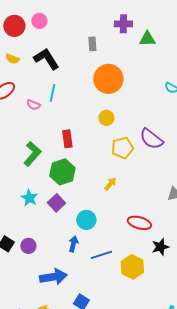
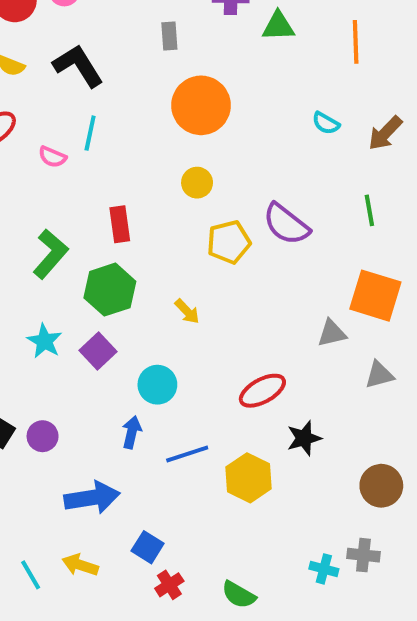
yellow arrow: (110, 184) -> (187, 311), moved, turned 96
red ellipse: (139, 223) -> (262, 391), turned -45

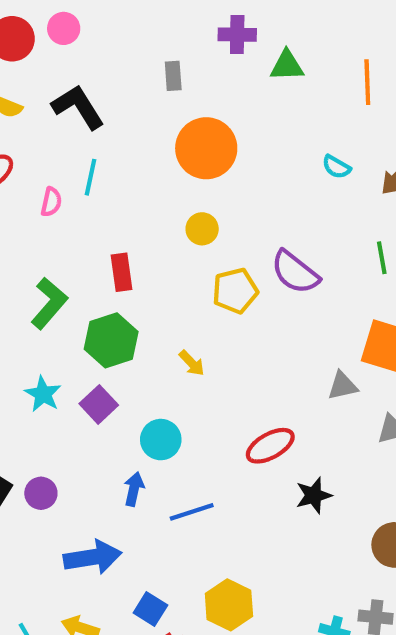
pink semicircle: (52, 157) -> (51, 202), turned -100
yellow hexagon: (249, 478) -> (229, 605), moved

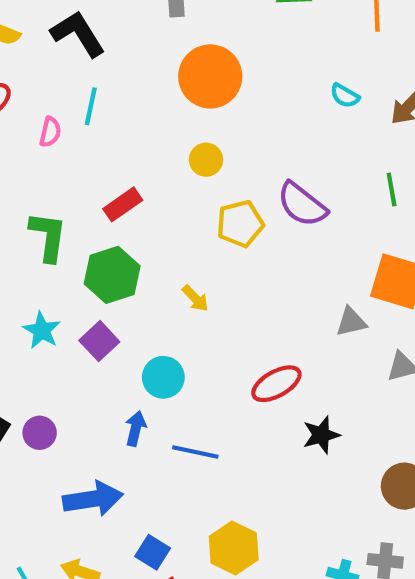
red rectangle: (121, 272) -> (123, 204), turned 63
green L-shape: (49, 303) -> (48, 236), turned -33
blue line: (192, 512) -> (195, 452), turned 30

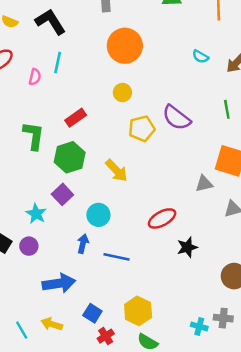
yellow arrow: (195, 298) -> (116, 170), size x1.5
cyan star: (42, 330) -> (36, 214), moved

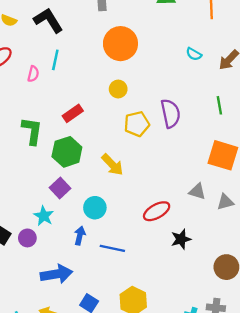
purple semicircle: (176, 118) -> (171, 113), turned -140
gray triangle: (204, 184) -> (197, 191), moved, turned 30
cyan star: (36, 214) -> (44, 216), moved

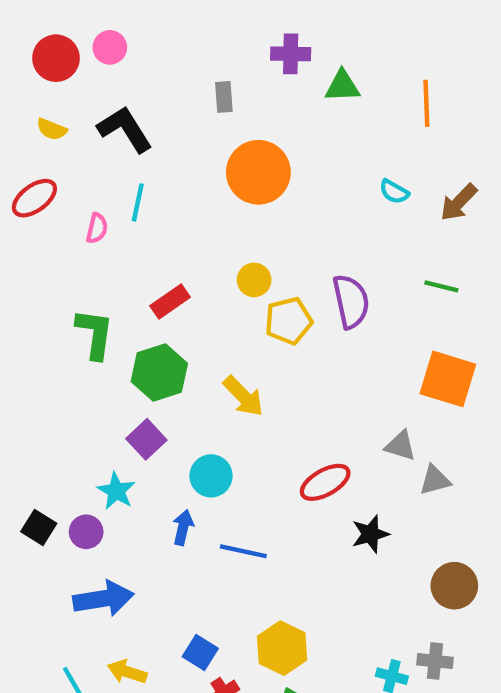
yellow circle: (118, 89) -> (254, 280), moved
green line: (219, 105) -> (441, 286), turned -66
gray triangle: (225, 202) -> (435, 480), moved
blue arrow: (56, 274) -> (103, 599), moved

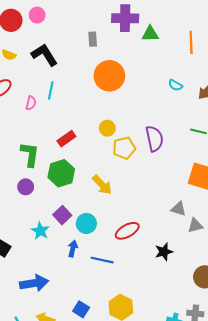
purple cross: (291, 54) -> (125, 18), size x1.4
purple square: (146, 439) -> (62, 215), moved
red ellipse: (325, 482) -> (127, 231), moved
purple circle: (86, 532) -> (26, 187), moved

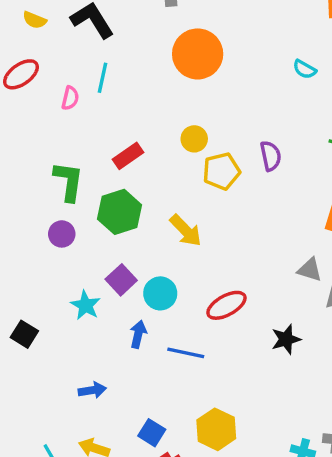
purple semicircle: (154, 139) -> (271, 156), size x0.7
blue arrow: (34, 283) -> (92, 390), moved, size x0.6

